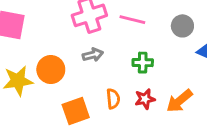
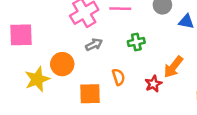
red star: (145, 99) -> (153, 84), moved
orange square: (76, 111) -> (90, 94), turned 30

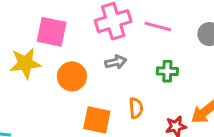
pink square: (21, 35) -> (52, 32), moved
yellow star: (37, 79) -> (25, 63), moved

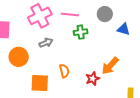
green cross: (167, 71) -> (81, 32), moved

